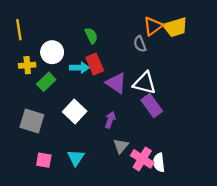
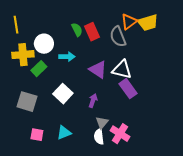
gray semicircle: (140, 44) -> (118, 37), size x1.5
red rectangle: (95, 64) -> (92, 32), moved
yellow cross: (27, 65) -> (23, 55), size x1.5
cyan triangle: (76, 158) -> (64, 133), turned 35
white semicircle: (159, 163) -> (99, 137), moved

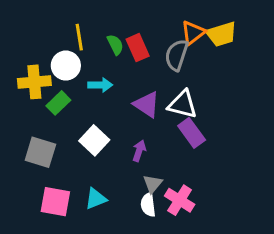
yellow line: (16, 25) -> (79, 37), moved
gray semicircle: (118, 37) -> (177, 55), turned 40
pink square: (37, 135) -> (55, 202), size x1.5

